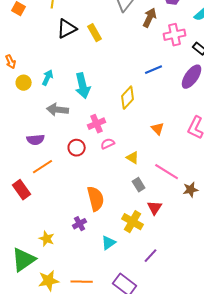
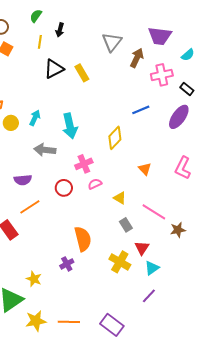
cyan triangle: (109, 243) -> (152, 268), moved
purple line: (151, 256) -> (149, 296), moved

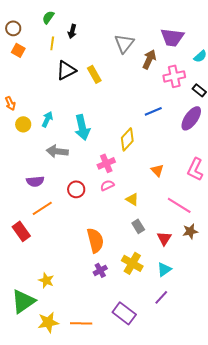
pink cross: (84, 164) -> (106, 163), moved
pink line: (154, 212) -> (179, 205), moved
red triangle: (142, 248) -> (164, 238), moved
purple cross: (67, 264) -> (100, 270), moved
purple rectangle: (112, 325) -> (124, 313), moved

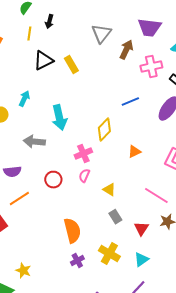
cyan arrow: (47, 119) -> (24, 99), moved
orange triangle: (157, 170) -> (134, 152), moved, turned 48
pink semicircle: (107, 185) -> (84, 176), turned -40

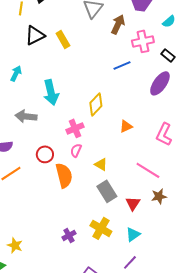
blue line: (130, 102) -> (122, 65), moved
gray rectangle: (115, 217) -> (107, 191), size x1.5
orange semicircle: (72, 231) -> (64, 175), moved

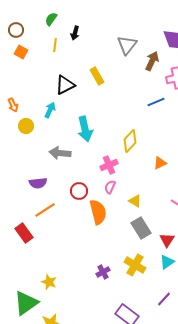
black triangle: (35, 35) -> (65, 85), moved
cyan triangle: (133, 234) -> (167, 262), moved

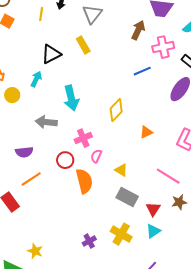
gray triangle: (127, 45) -> (92, 14), moved
pink cross: (109, 165) -> (83, 138), moved
gray rectangle: (141, 228) -> (127, 197), turned -30

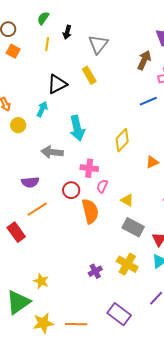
pink cross: (83, 138) -> (89, 168), turned 30

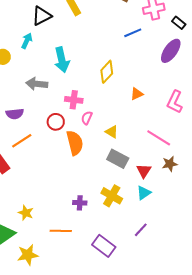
purple cross: (95, 271) -> (80, 203), turned 32
orange line: (76, 324) -> (61, 231), moved

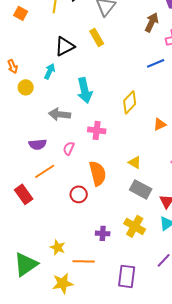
pink semicircle: (87, 118) -> (69, 148), moved
red circle: (56, 122) -> (79, 194), moved
yellow star: (26, 213) -> (58, 247), moved
purple rectangle: (104, 246) -> (127, 276), turned 60
yellow star: (28, 255) -> (63, 283), moved

